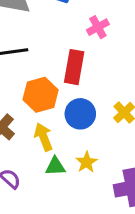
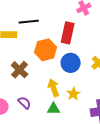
yellow arrow: (43, 137) -> (53, 88), moved
green triangle: (55, 166) -> (53, 109), moved

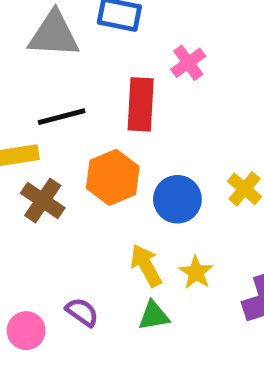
red rectangle: (68, 33) -> (141, 104), moved
brown cross: (20, 70) -> (43, 200), moved

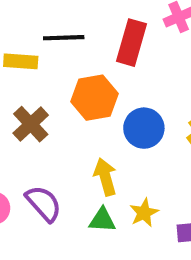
brown cross: (43, 200) -> (31, 124), moved
yellow star: (196, 272) -> (144, 213), moved
purple semicircle: (82, 312) -> (44, 203), size x1.4

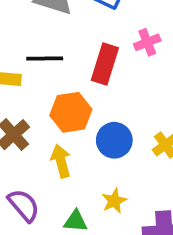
yellow arrow: (105, 177) -> (61, 161), moved
yellow star: (144, 213) -> (114, 201), moved

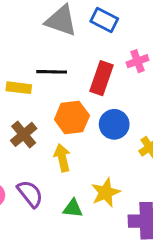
blue circle: (114, 140) -> (114, 124), moved
yellow star: (114, 201) -> (106, 192), size x1.4

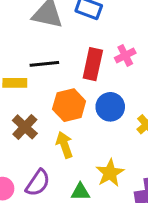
pink cross: (138, 61) -> (125, 55), moved
purple semicircle: (30, 194) -> (38, 183), turned 80

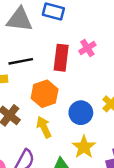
blue circle: (110, 107) -> (81, 113), moved

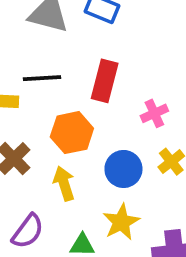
pink cross: (87, 48) -> (154, 113), moved

